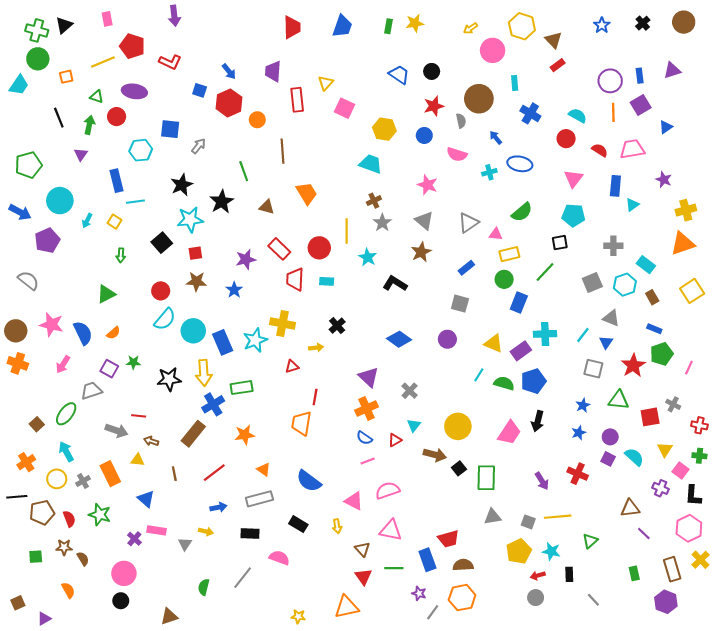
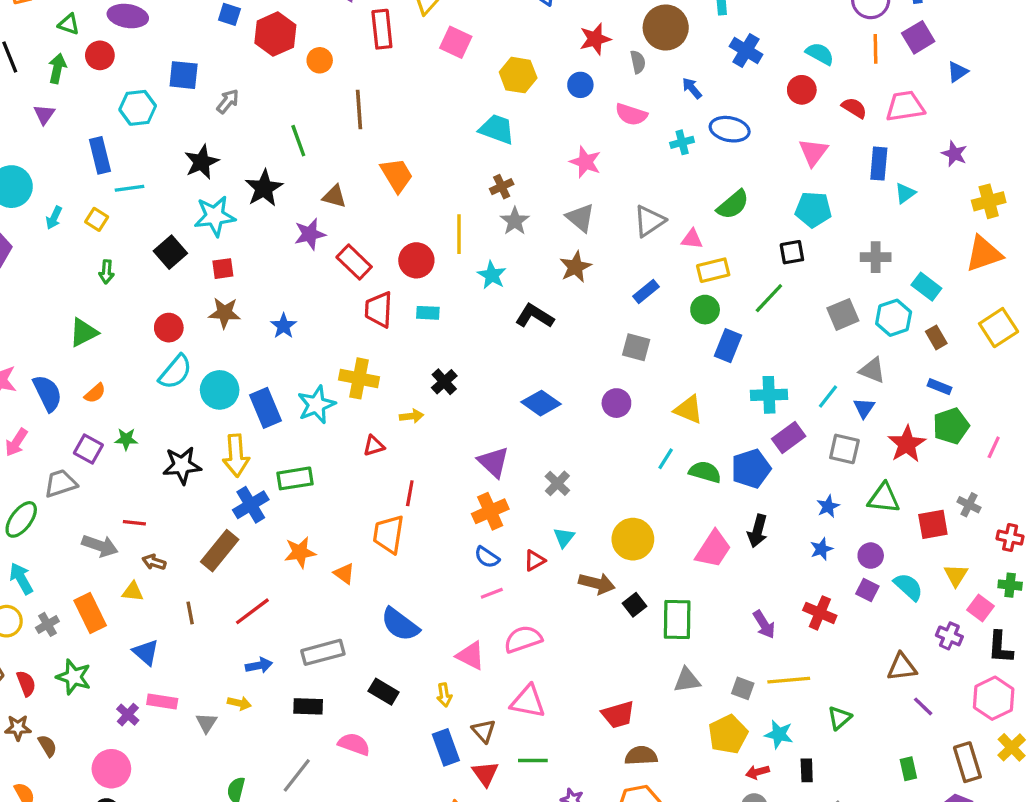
purple star: (246, 259) -> (310, 234), moved
purple rectangle: (521, 351) -> (789, 437), moved
orange triangle: (264, 469) -> (344, 574), moved
blue rectangle: (427, 560) -> (446, 747), moved

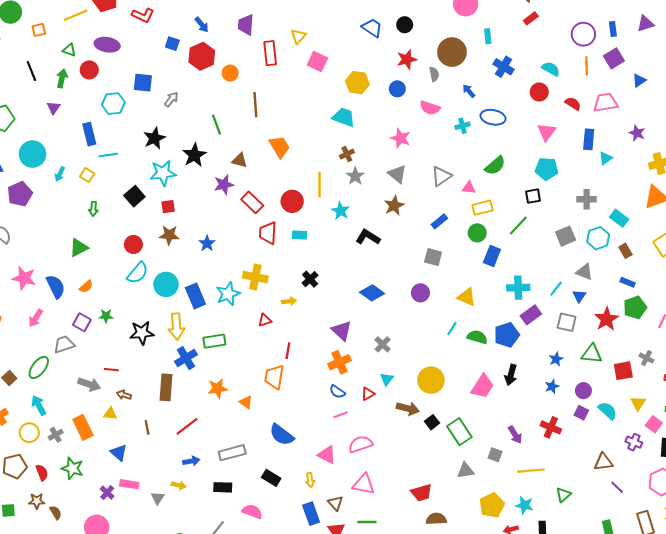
brown rectangle: (220, 551) -> (166, 387), turned -35
green rectangle: (677, 620) -> (459, 432), turned -35
gray square: (743, 688) -> (495, 455), moved

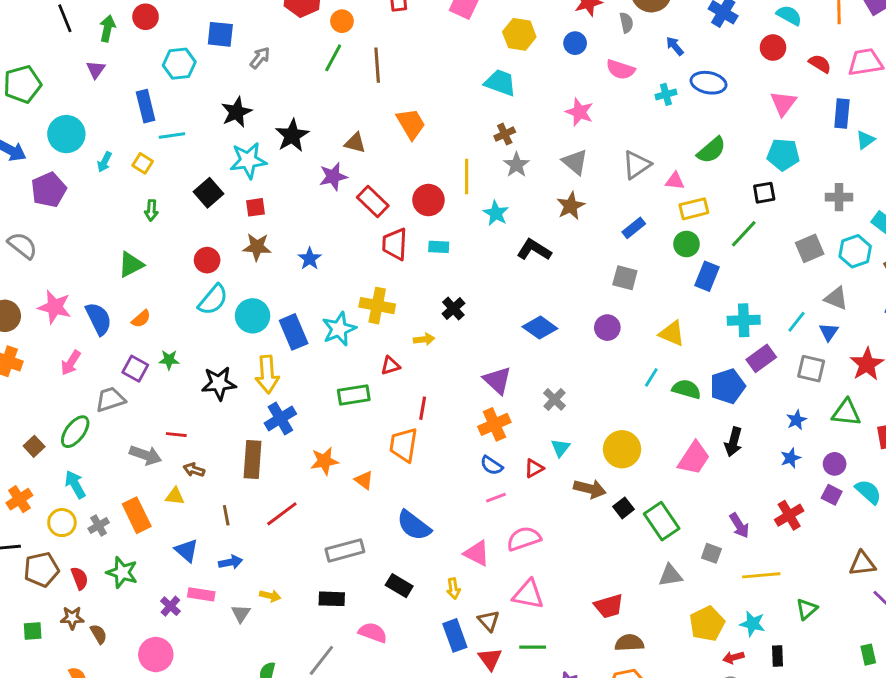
green line: (216, 125) -> (333, 58), moved, turned 48
green rectangle: (214, 341) -> (354, 395), moved
red cross: (551, 427) -> (789, 515), turned 36
blue arrow: (191, 461) -> (231, 562), moved

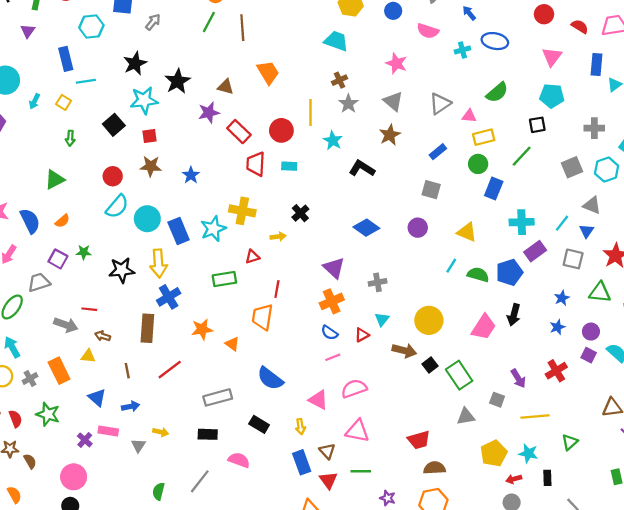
gray cross: (555, 399) -> (378, 282), turned 36

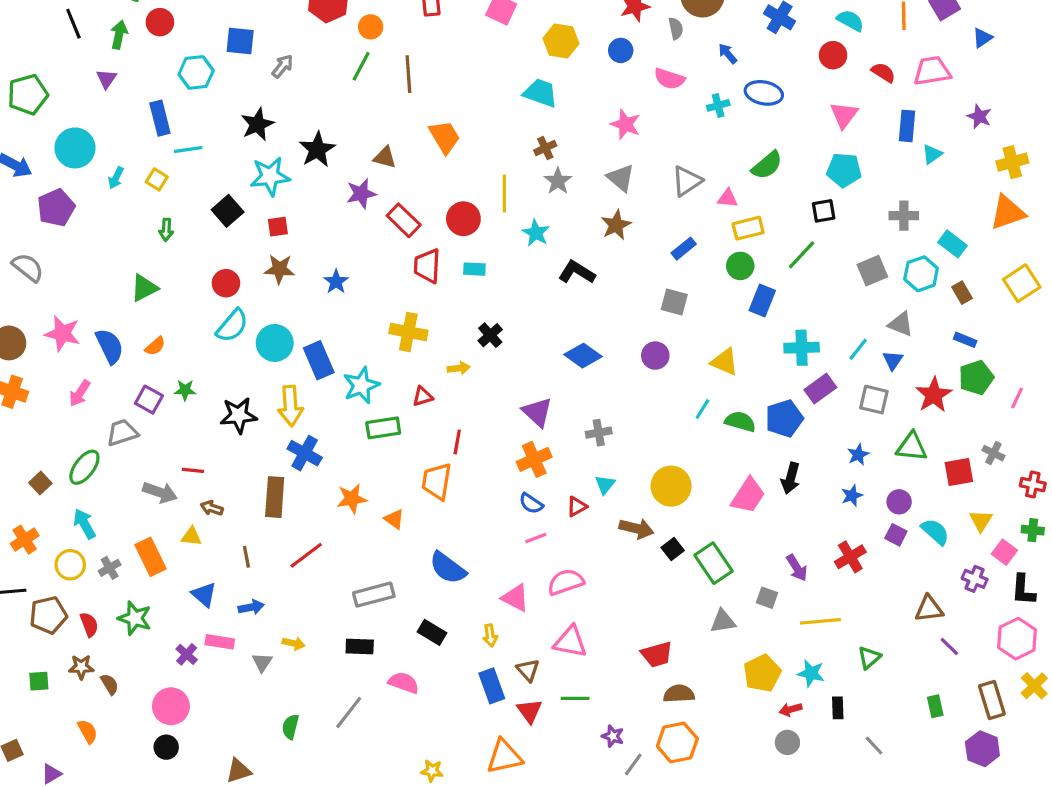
cyan star: (213, 229) -> (361, 385), moved
blue cross: (169, 297) -> (305, 453), turned -30

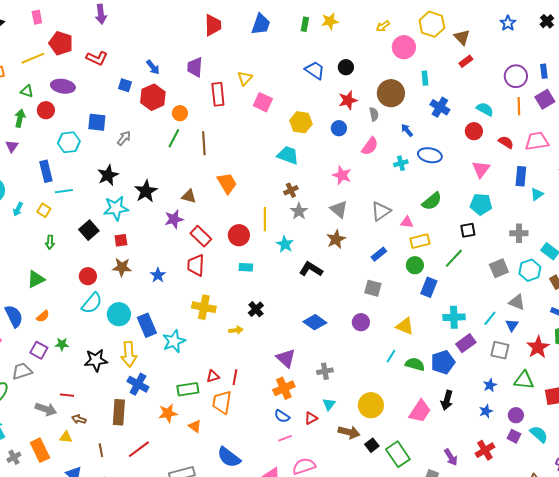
pink semicircle: (669, 79) -> (370, 146), turned -72
red trapezoid: (427, 266) -> (196, 265), moved
red triangle: (423, 396) -> (213, 376), moved
green rectangle: (383, 428) -> (188, 389), moved

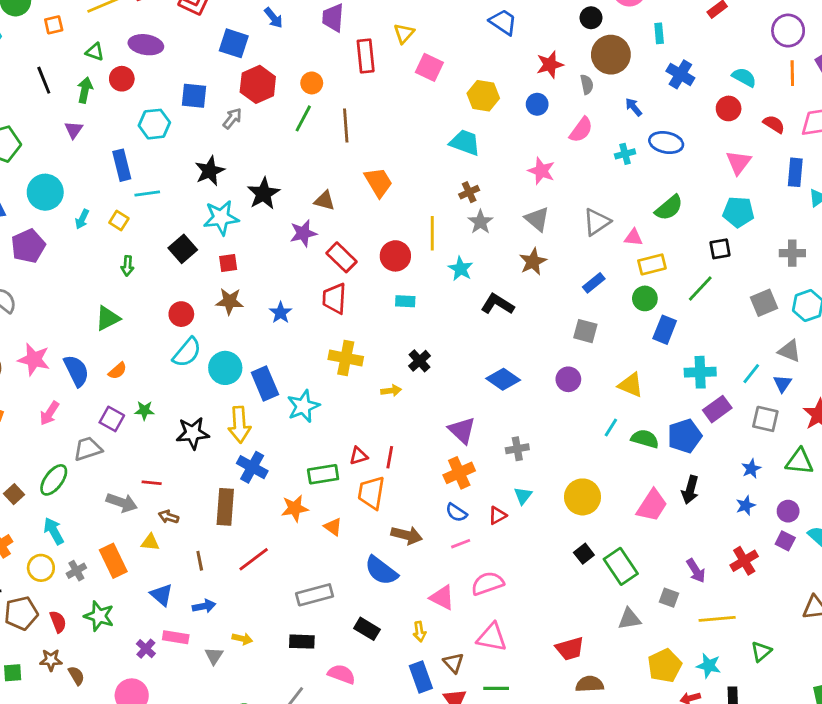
black circle: (346, 67) -> (591, 18), moved
blue square: (125, 85) -> (234, 43), size x1.5
red hexagon: (153, 97) -> (258, 84), moved
brown arrow: (349, 432) -> (407, 535), moved

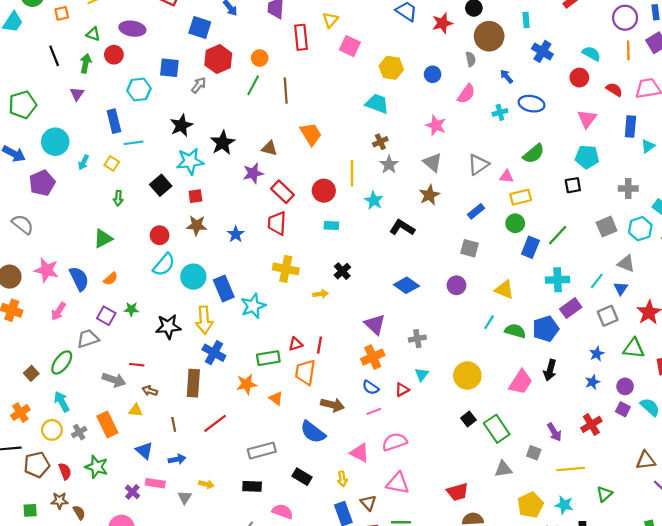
red star: (550, 65) -> (442, 23), moved
green line: (700, 289) -> (558, 235), moved
gray square: (765, 419) -> (608, 316), turned -36

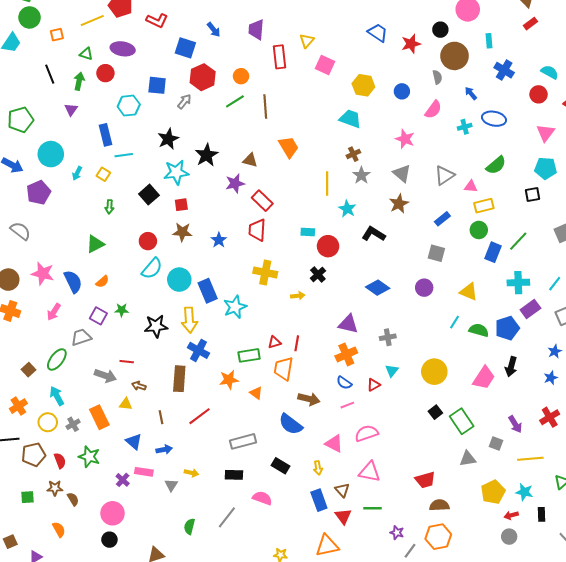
green line: (253, 85) -> (235, 101), turned 30
red circle: (324, 191) -> (328, 246), moved
purple triangle: (375, 324) -> (348, 324), turned -30

